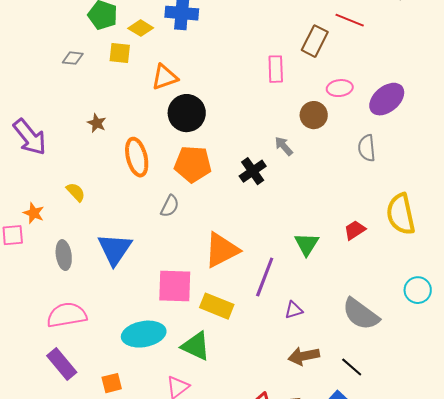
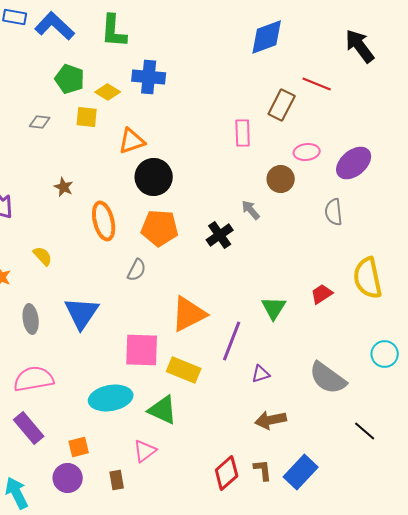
black line: (352, 367) -> (365, 431), moved

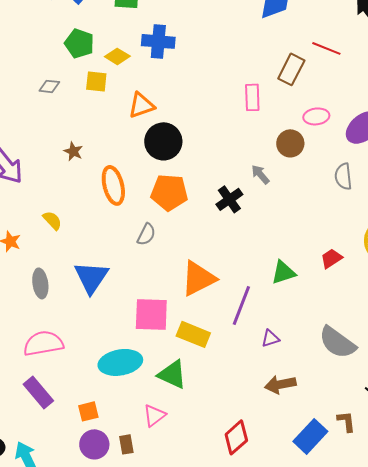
green triangle: (274, 308) -> (283, 272), turned 40
brown L-shape: (263, 470) -> (346, 421), moved
purple circle: (68, 478) -> (94, 444), moved

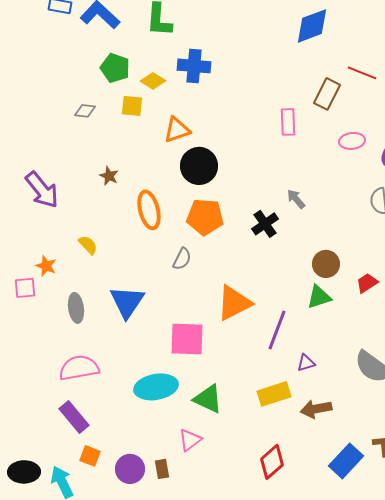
brown circle: (290, 143) -> (326, 264), moved
yellow rectangle: (193, 334) -> (274, 394), moved, turned -40
orange square: (88, 411) -> (90, 456), moved, turned 35

